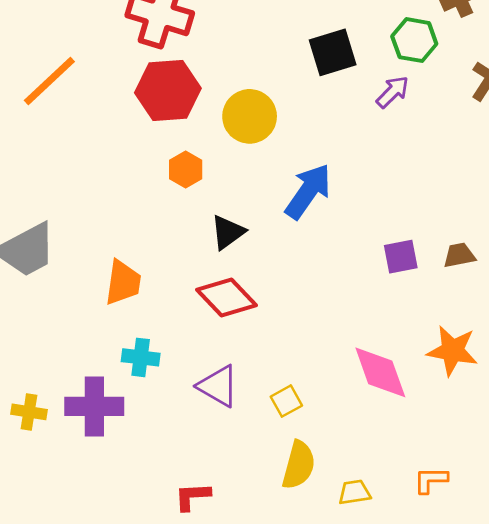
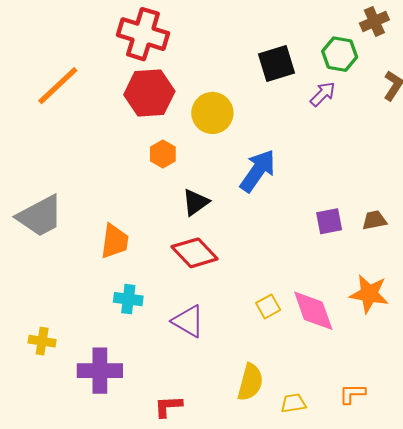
yellow square: (286, 401) -> (268, 306), moved
purple cross: (94, 406) -> (100, 371), moved

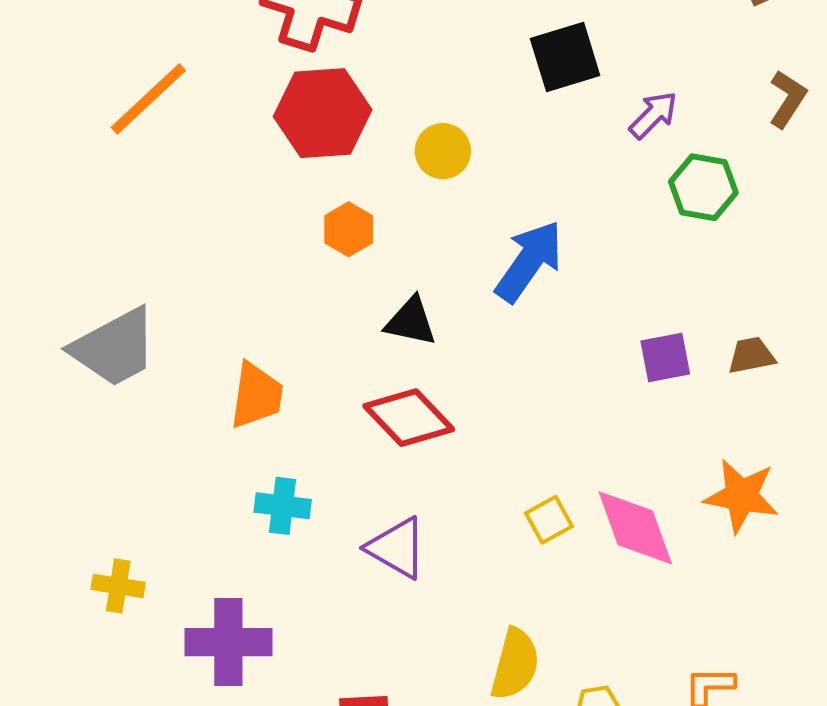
green hexagon: (340, 54) -> (703, 187), moved
yellow circle: (212, 113) -> (443, 151), size x0.7
black triangle: (196, 202) -> (411, 321), turned 48

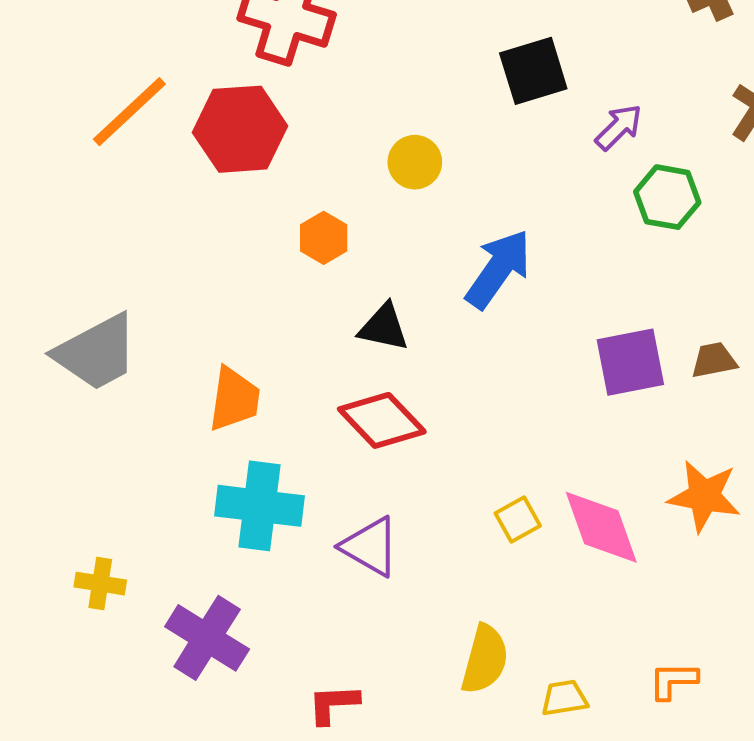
red hexagon: (323, 113) -> (240, 129), moved
purple square: (665, 358) -> (630, 362), size x1.4
cyan cross: (283, 506) -> (259, 506), size x1.6
purple cross: (228, 642) -> (207, 638), turned 32

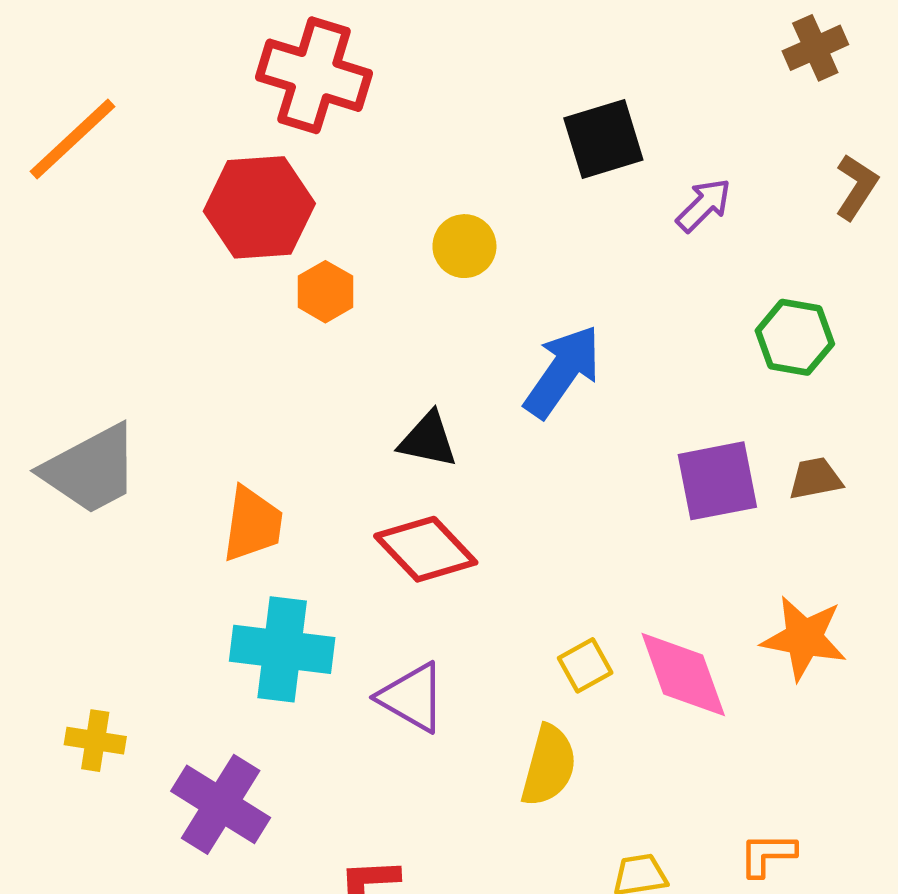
orange line: (129, 112) -> (72, 139), moved
green hexagon: (667, 197) -> (795, 337), moved
orange hexagon: (324, 238) -> (325, 292), moved
yellow semicircle: (485, 659) -> (549, 766), moved

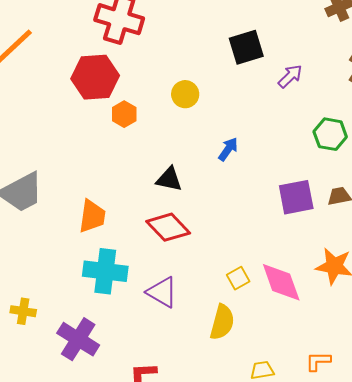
blue arrow: (562, 371) -> (228, 149), size x0.6

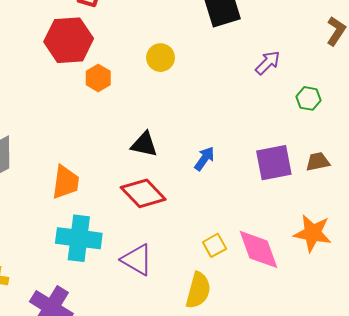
purple arrow: (290, 76) -> (268, 63), moved
green hexagon: (330, 134) -> (309, 98), size x0.7
blue arrow: (228, 149) -> (204, 159), moved

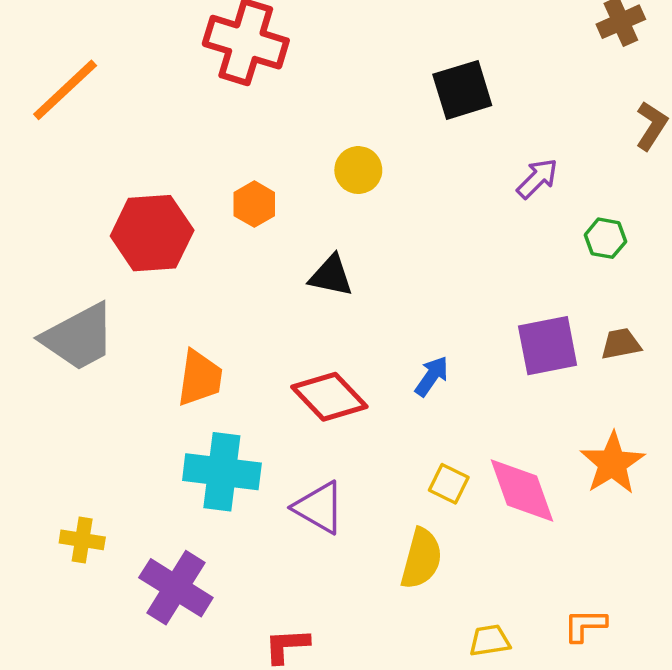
red hexagon: (69, 40) -> (152, 233), moved
black triangle: (144, 144) -> (331, 276), moved
blue arrow: (204, 159) -> (432, 376), moved
orange star: (313, 233) -> (612, 463), turned 30
yellow square: (215, 245) -> (449, 484), turned -35

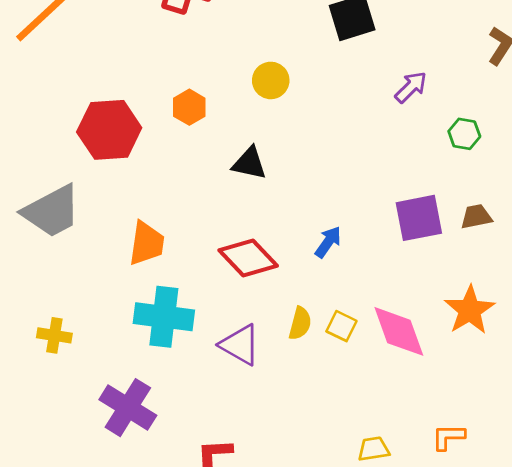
yellow cross: (82, 540) -> (54, 335), moved
yellow semicircle: (421, 559) -> (300, 323), moved, size x0.7

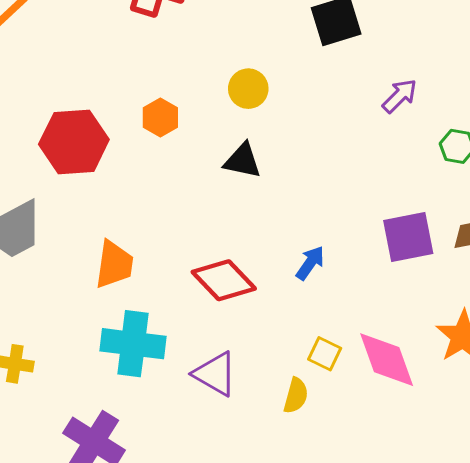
black triangle: (249, 163) -> (242, 161), moved
yellow semicircle: (300, 323) -> (296, 396), moved

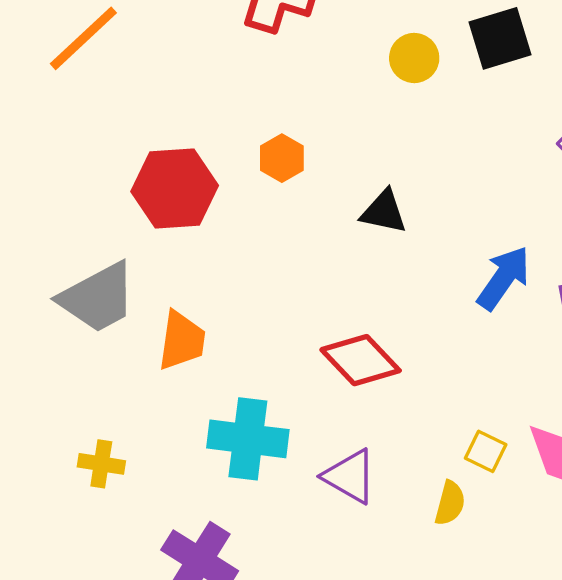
yellow circle: (248, 89) -> (414, 58), moved
blue arrow: (310, 263) -> (504, 278), moved, size x1.5
orange trapezoid: (114, 264) -> (182, 340), moved

